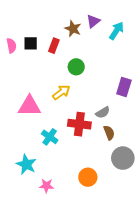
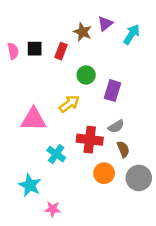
purple rectangle: (124, 87) -> (112, 91), moved
orange circle: (88, 177) -> (104, 173), moved

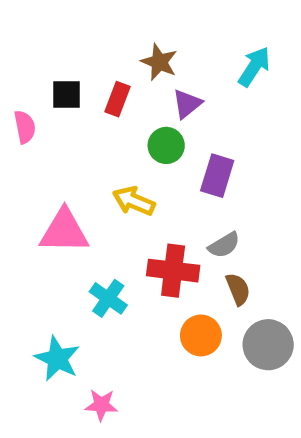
purple triangle: (105, 24) -> (187, 104), moved
pink semicircle: (13, 51) -> (25, 127), moved
yellow arrow: (69, 104) -> (134, 201), turned -120

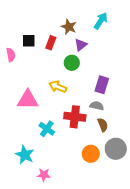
cyan arrow: (254, 67) -> (101, 21), moved
purple rectangle: (217, 176) -> (102, 85), moved
gray semicircle: (224, 245) -> (97, 106), turned -136
orange circle: (201, 335) -> (91, 154), moved

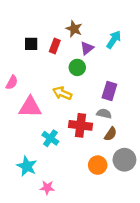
cyan arrow: (101, 21) -> (114, 40), moved
pink semicircle: (11, 55) -> (12, 82), moved, turned 40
brown semicircle: (103, 125) -> (111, 134), turned 56

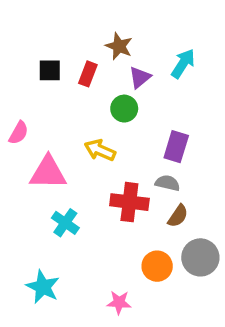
cyan cross: (50, 138) -> (65, 223), moved
cyan star: (27, 166) -> (43, 287), moved
pink star: (47, 188) -> (119, 302), moved

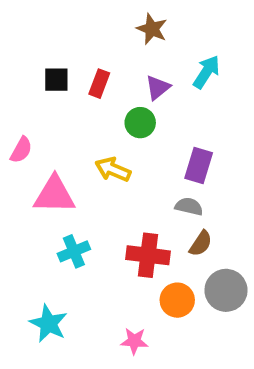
brown star: (119, 46) -> (152, 29), moved
red cross: (129, 202) -> (148, 255), moved
cyan cross: (65, 223) -> (74, 251), turned 32

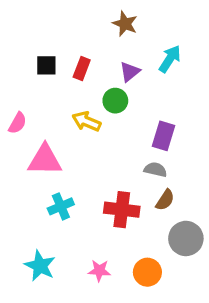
yellow arrow: (113, 169) -> (86, 121), moved
orange circle: (177, 300) -> (147, 272), moved
pink star: (134, 341) -> (99, 271), moved

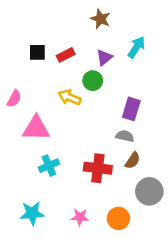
red rectangle: (82, 69) -> (66, 55), turned 42
cyan star: (40, 266) -> (32, 213), turned -30

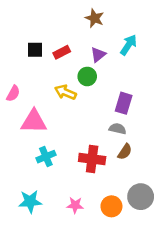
gray circle: (149, 191) -> (141, 197), moved

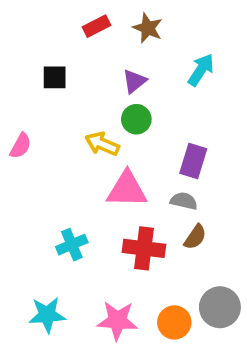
red rectangle: (62, 52) -> (96, 26), moved
purple triangle: (98, 55) -> (134, 81), moved
pink triangle: (34, 121) -> (127, 189), moved
pink star: (75, 205) -> (117, 321), size x1.5

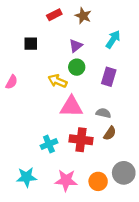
purple rectangle: (193, 161) -> (109, 77), moved
cyan cross: (72, 245) -> (49, 144), moved

